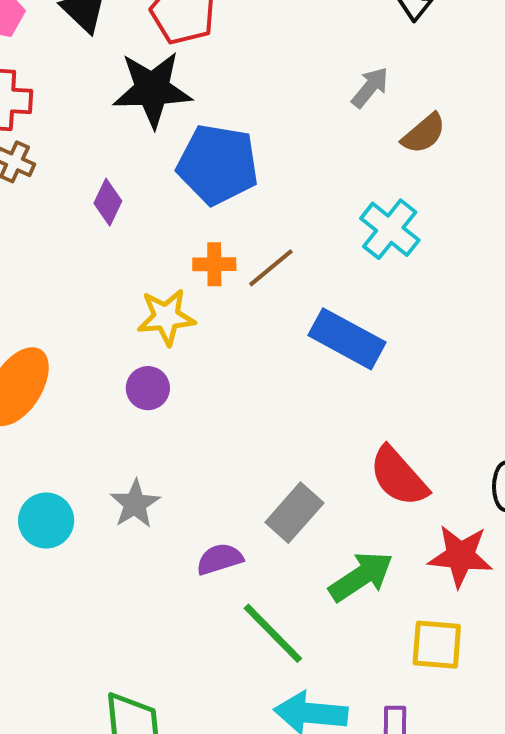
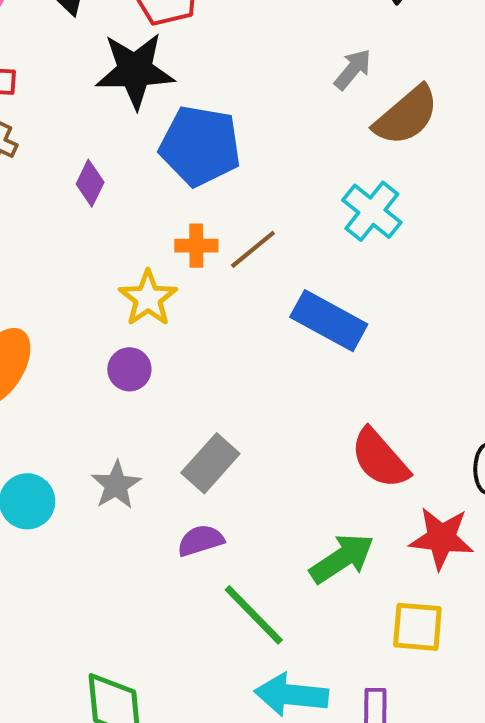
brown semicircle: (424, 134) -> (406, 116), size x1.5
yellow star: (166, 317) -> (148, 298), turned -30
gray rectangle: (294, 513) -> (210, 463), moved

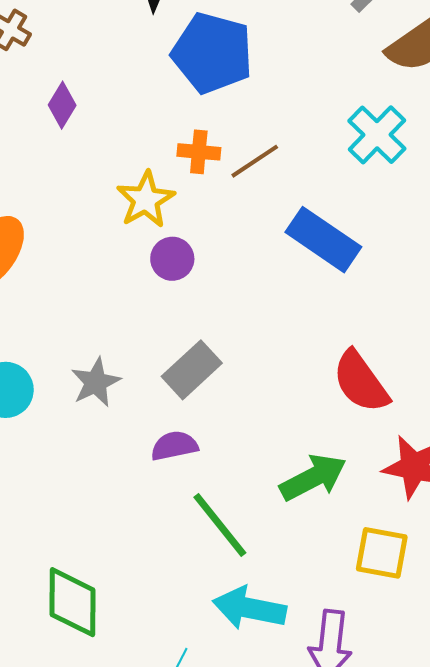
purple diamond: (90, 183) -> (62, 105), moved
purple circle: (129, 369) -> (172, 259), moved

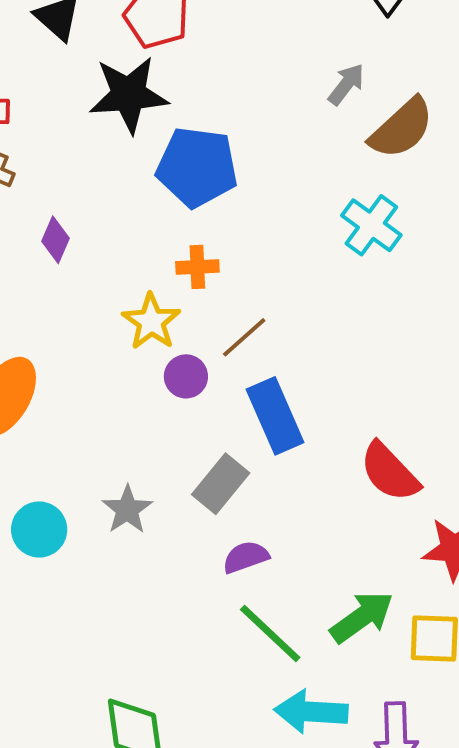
brown line: (255, 161) -> (244, 337), moved
blue rectangle: (323, 240) -> (275, 416), moved, turned 40
purple semicircle: (174, 446) -> (246, 557), moved
green arrow: (313, 477) -> (362, 617), moved

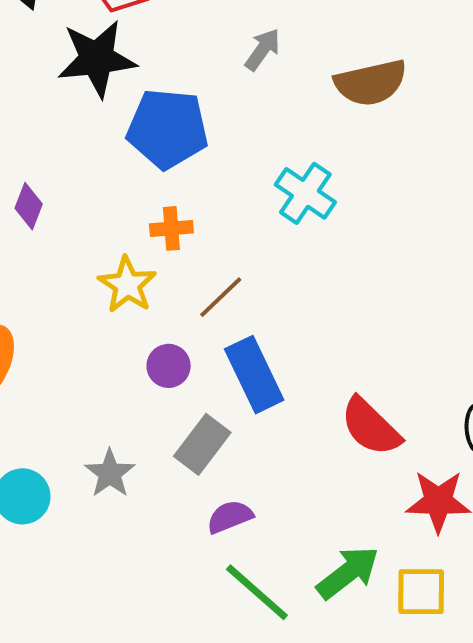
gray arrow: (346, 84) -> (263, 50), moved
brown semicircle: (402, 128) -> (371, 83), turned 32
cyan cross: (371, 225) -> (305, 193), moved
purple circle: (186, 376) -> (169, 366), moved

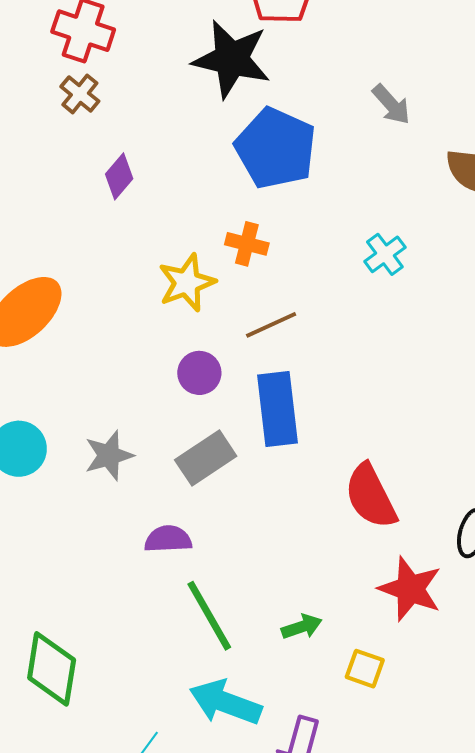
gray arrow: (263, 50) -> (391, 104), turned 84
cyan cross: (305, 193) -> (385, 254), size x0.7
purple semicircle: (230, 517) -> (168, 539), moved
green arrow: (348, 573) -> (302, 627), size x0.6
yellow square: (421, 592) -> (365, 669), size x0.7

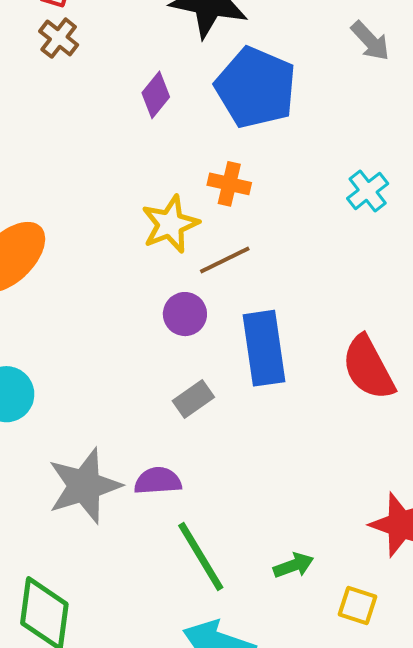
purple diamond: (119, 176) -> (156, 95), moved
brown line: (271, 325) -> (225, 260), moved
gray star: (109, 455) -> (84, 486), moved, size x1.5
gray rectangle: (206, 458) -> (193, 399), size x0.7
red semicircle: (371, 496) -> (368, 368), moved

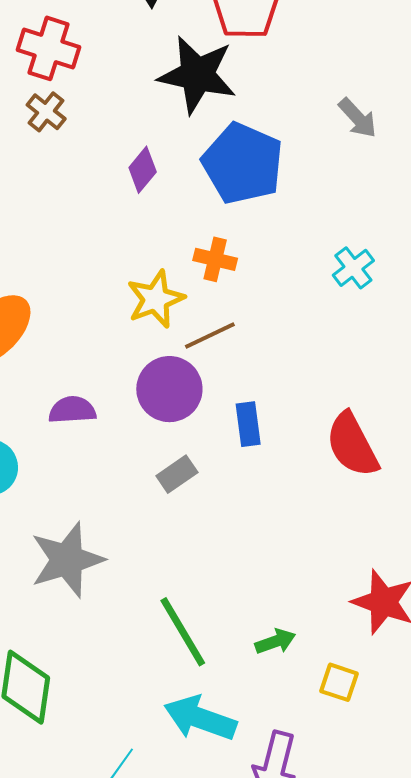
purple circle: (185, 314) -> (169, 389), size x1.5
blue rectangle: (264, 348) -> (248, 424), size x0.6
purple semicircle: (158, 481) -> (72, 410), moved

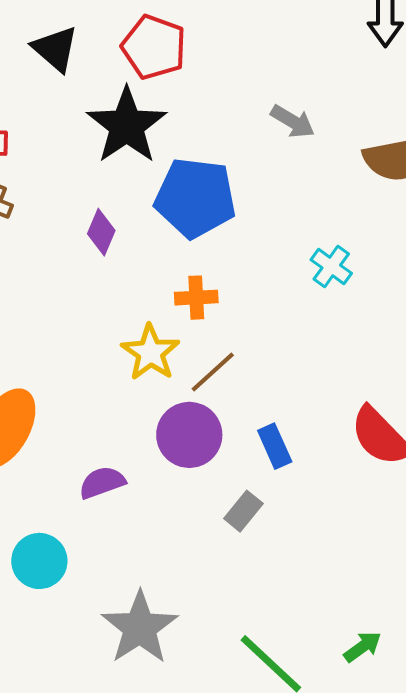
black star: (197, 75) -> (127, 126), turned -30
gray rectangle: (177, 474) -> (243, 511), moved

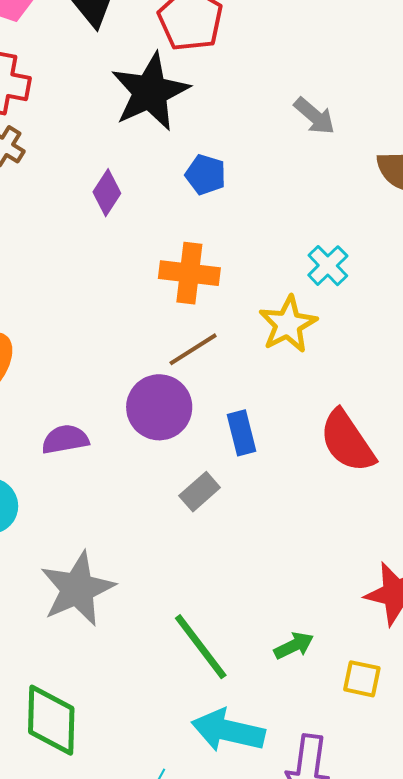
blue pentagon: (195, 198) -> (206, 175), size x0.5
orange cross: (196, 298) -> (189, 273), size x1.4
yellow star: (150, 352) -> (288, 324), moved

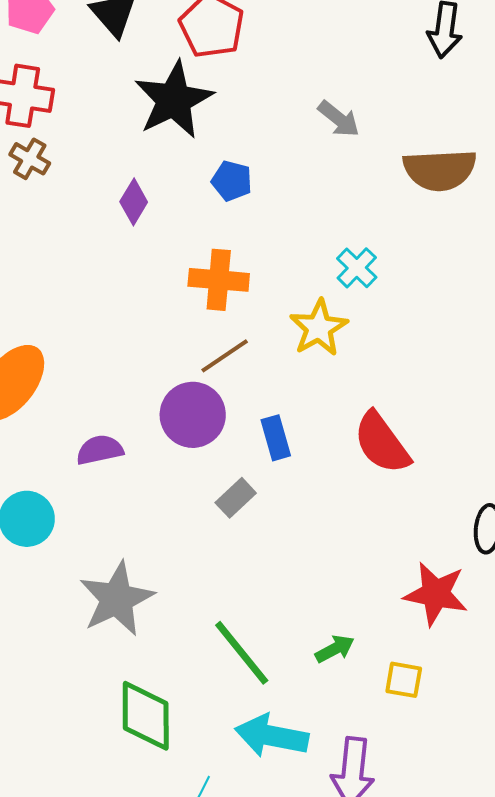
green diamond: (51, 720) -> (146, 716), moved

